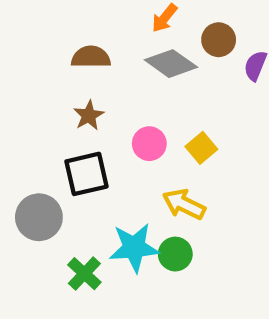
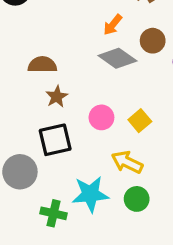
brown semicircle: (91, 57) -> (42, 65), moved
green circle: (175, 254) -> (137, 199), moved
green cross: (84, 274) -> (54, 213), turned -30

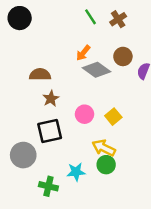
orange arrow: (113, 25) -> (83, 53), moved
cyan star: (90, 194) -> (76, 172), size x0.7
green circle: (137, 199) -> (106, 165), moved

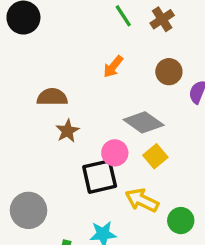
gray diamond: (97, 70) -> (144, 122), moved
black square: (50, 131) -> (100, 177), moved
green circle: (106, 165) -> (181, 221), moved

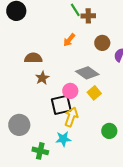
brown cross: (162, 19) -> (88, 16), moved, turned 32
yellow arrow: (142, 200) -> (71, 117), moved, turned 84

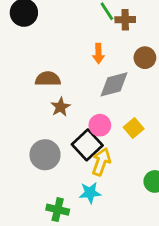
orange arrow: (69, 40) -> (98, 53), turned -40
gray diamond: (87, 73) -> (114, 84), moved, turned -50
black square: (61, 105) -> (87, 145), turned -30
gray circle: (19, 125) -> (45, 155), moved

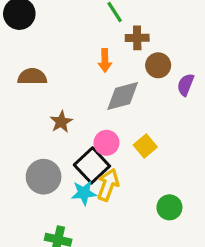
brown cross: (125, 20) -> (137, 38), moved
brown semicircle: (48, 79) -> (32, 77), moved
cyan star: (90, 193) -> (84, 193), moved

